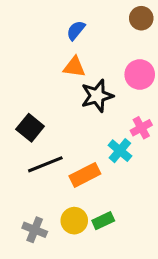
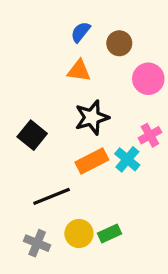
brown circle: (141, 18) -> (119, 43), moved
black star: (97, 96) -> (92, 117), moved
black line: (45, 164) -> (52, 196), moved
orange rectangle: (85, 175) -> (92, 161), moved

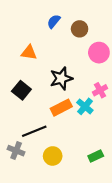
orange triangle: (79, 71) -> (29, 53), moved
green rectangle: (110, 234) -> (96, 156), moved
gray cross: (37, 243) -> (16, 151), moved

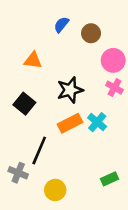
pink cross: (100, 90) -> (114, 88), moved, turned -32
black line: (34, 131) -> (39, 150), turned -45
yellow circle: (53, 156) -> (55, 190), moved

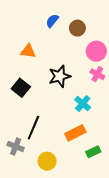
orange rectangle: (70, 123) -> (75, 133), moved

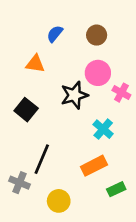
blue semicircle: (52, 21) -> (55, 34), moved
pink circle: (96, 51) -> (98, 73), moved

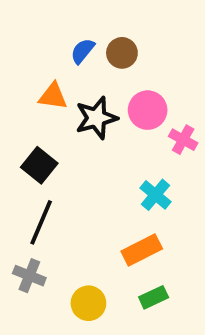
brown circle: (97, 35) -> (122, 53), moved
black star: (74, 95) -> (96, 118), moved
black line: (42, 159) -> (41, 222), moved
green rectangle: (116, 189) -> (154, 297), moved

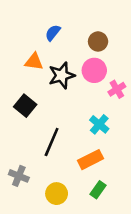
brown circle: (122, 53) -> (98, 41), moved
pink cross: (183, 140) -> (117, 89), turned 30
black line: (41, 222) -> (52, 142), moved
green rectangle: (154, 297) -> (98, 190), turned -30

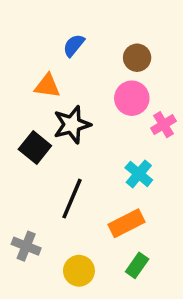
black star: (62, 75) -> (72, 125), moved

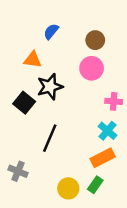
pink cross: (163, 125) -> (114, 101), moved, turned 35
cyan cross: (139, 174) -> (107, 131), moved
orange rectangle: (127, 223) -> (103, 158), moved
yellow circle: (79, 271) -> (68, 188), moved

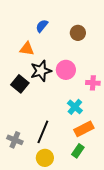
pink circle: (92, 68) -> (66, 70), moved
cyan cross: (107, 131) -> (75, 107), moved
black line: (50, 138) -> (43, 132), moved
yellow circle: (68, 188) -> (45, 158), moved

